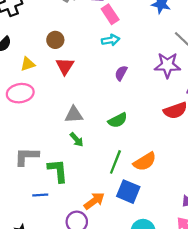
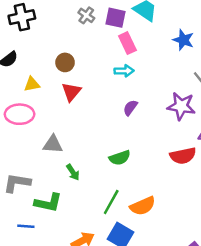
gray triangle: (74, 115) -> (53, 144), moved
green L-shape: (58, 171) -> (48, 203), turned 100

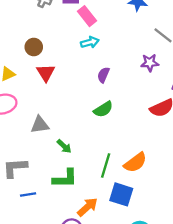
purple star: (181, 106) -> (150, 63), size x0.7
green semicircle: (120, 158) -> (103, 109), moved
green L-shape: (48, 203) -> (65, 178), moved
blue line: (26, 226) -> (28, 195), moved

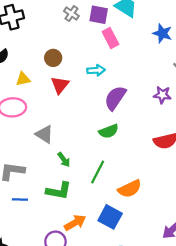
cyan arrow: (90, 42) -> (96, 70), moved
purple semicircle: (103, 75) -> (115, 98), size x1.6
gray triangle: (40, 125) -> (44, 134), turned 30
green line: (106, 166) -> (98, 172), moved

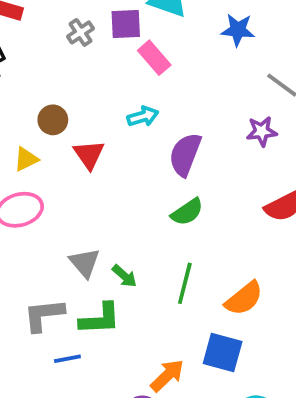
gray cross: (71, 14) -> (80, 32), turned 35
brown circle: (53, 58) -> (53, 120), moved
gray triangle: (44, 134) -> (85, 263), moved, turned 30
green L-shape: (59, 191) -> (100, 319), moved

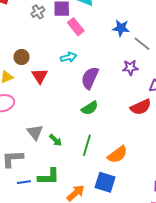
blue star: (238, 30) -> (121, 28), moved
green L-shape: (100, 319) -> (49, 177), moved

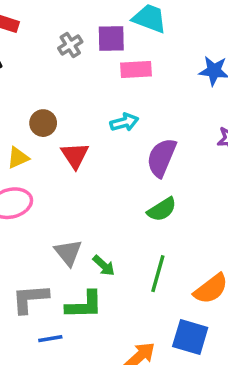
pink rectangle: (76, 27) -> (136, 70), turned -54
green L-shape: (49, 177) -> (84, 305), moved

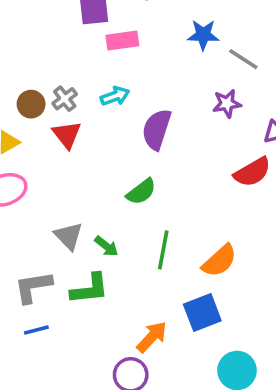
gray cross: (70, 45) -> (65, 99), moved
green semicircle: (162, 209) -> (141, 192), moved
blue square: (190, 337) -> (202, 313), turned -33
blue line: (50, 339) -> (36, 330), moved

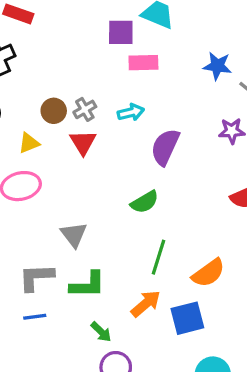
green arrow: (106, 246) -> (101, 332), moved
orange arrow: (152, 337) -> (146, 304), moved

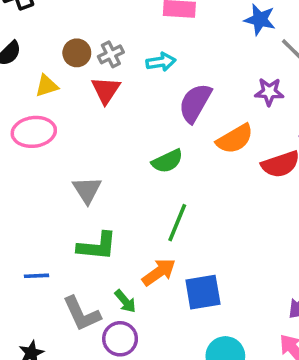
orange semicircle: (208, 273) -> (235, 139), moved
gray L-shape: (36, 277) -> (82, 314), moved, turned -117
green arrow: (101, 332) -> (125, 301), moved

